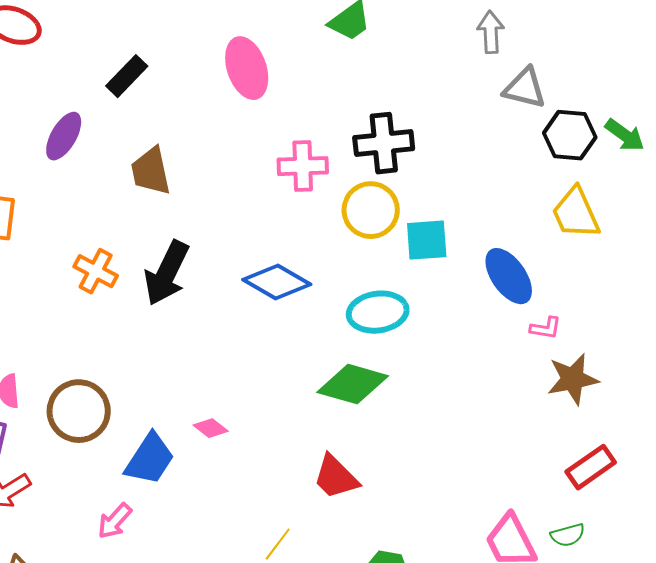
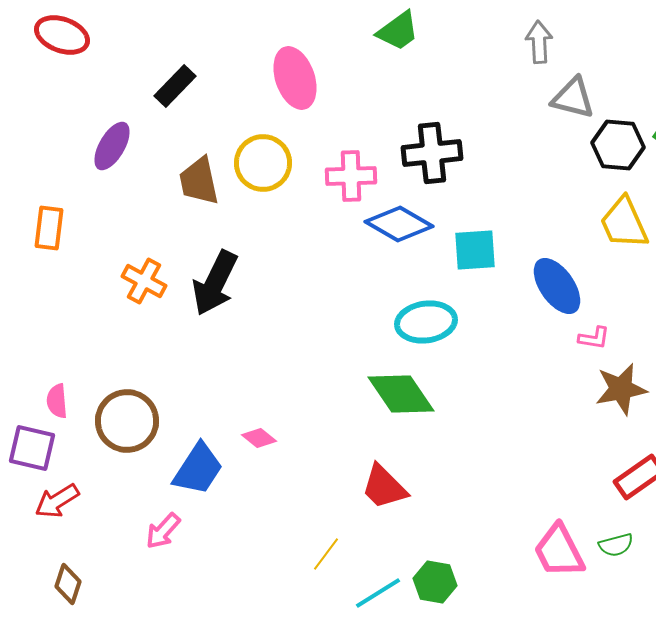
yellow circle: (371, 210) -> (263, 163), moved
blue diamond: (277, 282) -> (399, 224), moved
green diamond: (353, 384) -> (401, 394), turned 40

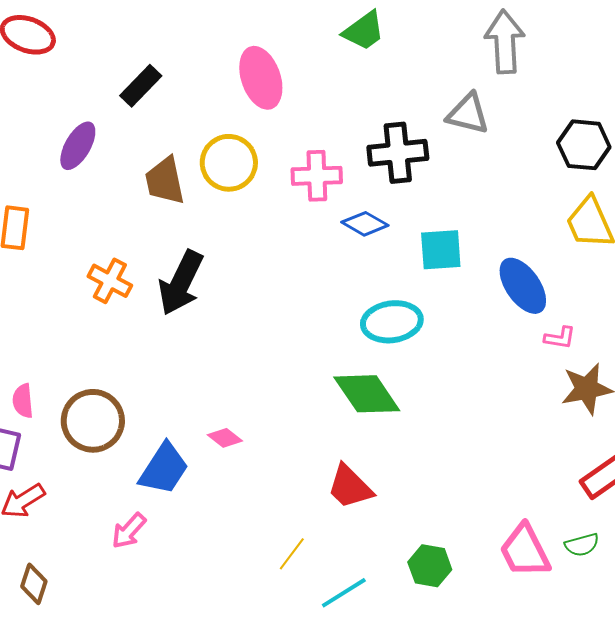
gray arrow: (539, 42) -> (505, 42), size x1.5
gray triangle: (573, 98) -> (468, 114), moved
blue diamond: (399, 224) -> (365, 224), size x0.7
green hexagon: (435, 582) -> (430, 566), moved

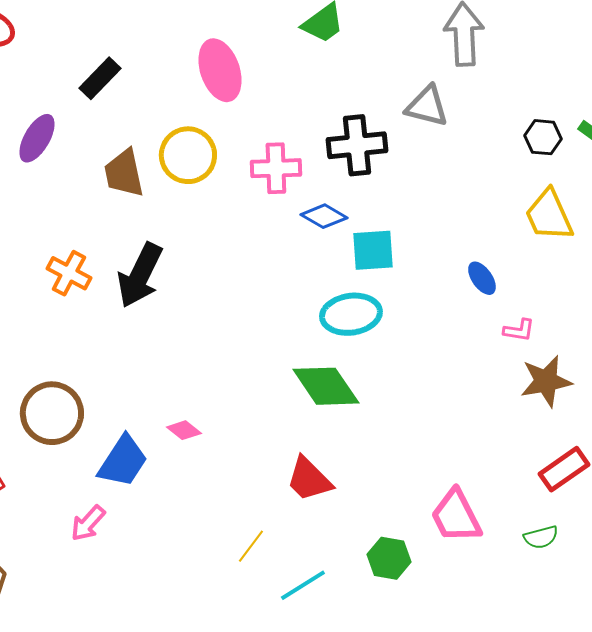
black hexagon: (584, 145) -> (543, 137), size x0.7
cyan square: (441, 250) -> (373, 250), moved
blue ellipse: (523, 286) -> (482, 278), size x0.6
pink trapezoid: (525, 551) -> (456, 516), moved

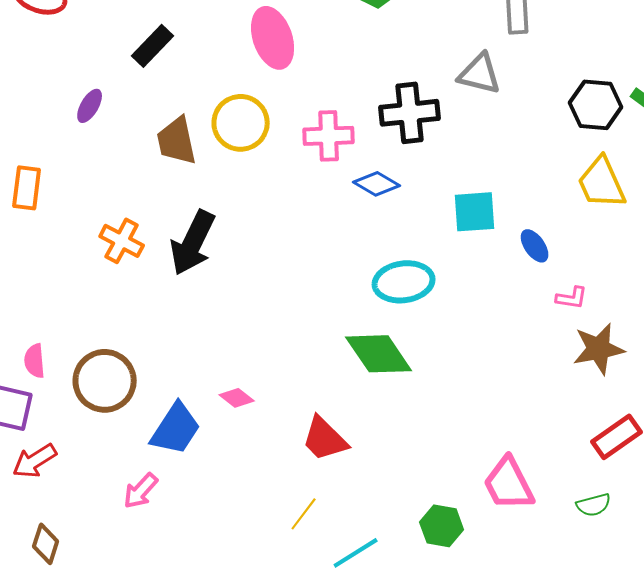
black hexagon: (543, 137) -> (596, 105), size x1.4
purple ellipse: (37, 138) -> (90, 106), size x0.7
cyan square: (373, 250) -> (475, 212), moved
red trapezoid: (309, 479) -> (325, 439), moved

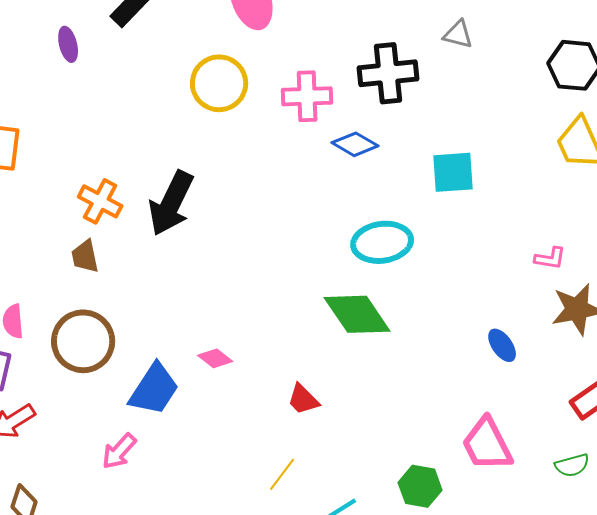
gray triangle: (480, 74) -> (458, 34), size x0.7
purple ellipse: (90, 106) -> (68, 44), moved, turned -44
brown trapezoid: (177, 141) -> (85, 256), moved, size x0.7
blue ellipse: (535, 246) -> (502, 345), moved
red trapezoid: (325, 439) -> (303, 399), size x0.7

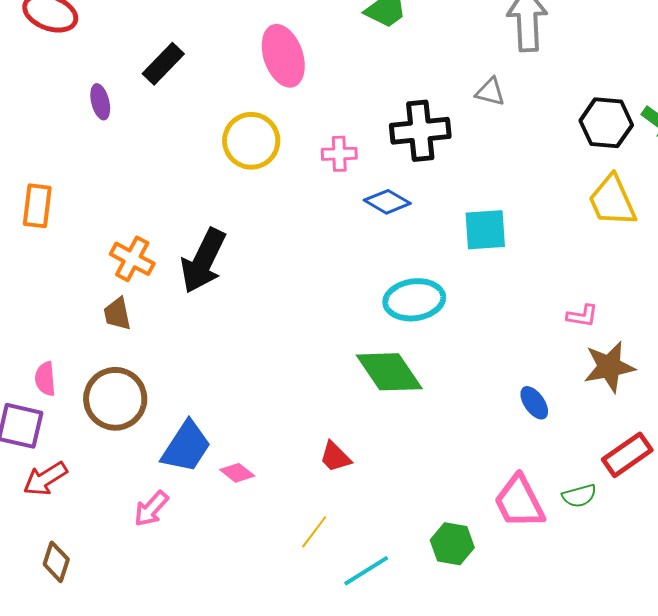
pink cross: (307, 96) -> (339, 154), size x0.7
pink diamond: (215, 358) -> (237, 473), moved
green semicircle: (572, 465) -> (579, 496), moved

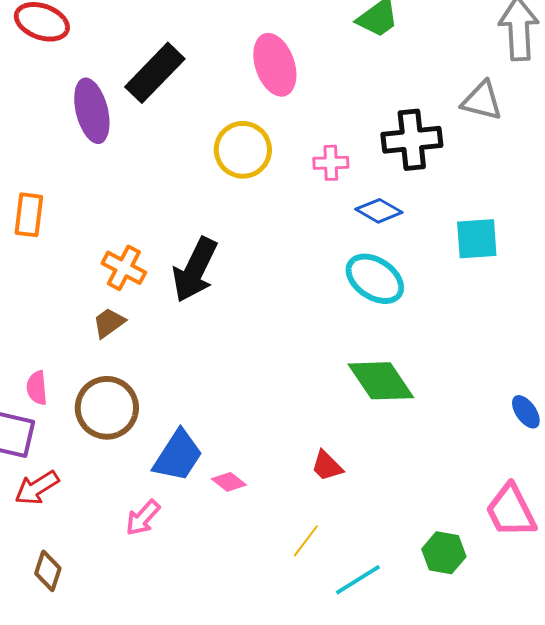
black rectangle: (163, 64) -> (155, 73), size x1.4
gray triangle: (490, 92) -> (482, 101), size x1.4
purple ellipse: (100, 102) -> (92, 111), size x1.8
cyan ellipse: (414, 300) -> (375, 279), moved, turned 42
brown trapezoid: (117, 314) -> (109, 323), turned 66

